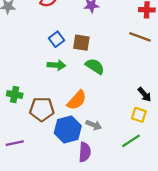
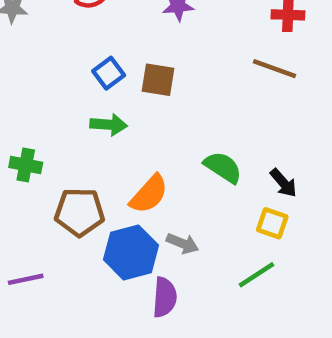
green semicircle: (95, 66) -> (223, 167), moved
green cross: (15, 94) -> (26, 165), moved

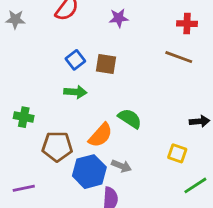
green semicircle: (223, 167) -> (130, 118), moved
black arrow: (283, 183) -> (200, 121), moved, turned -54
green line: (257, 275) -> (195, 185), moved

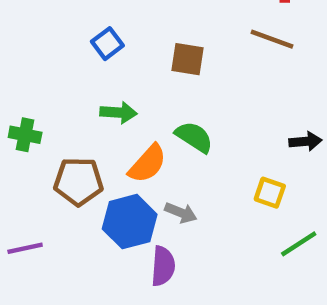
brown square: (106, 64) -> (187, 59), moved
green arrow: (75, 92) -> (119, 113), moved

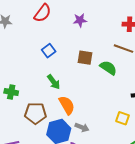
green arrow: (119, 113) -> (54, 82), turned 49
green semicircle: (194, 137) -> (108, 68), moved
orange semicircle: (147, 164) -> (67, 105), turned -72

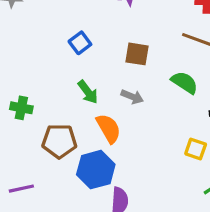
green semicircle: (108, 68) -> (185, 82), moved
gray arrow: (82, 127) -> (132, 97), moved

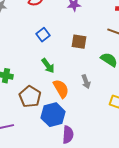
gray arrow: (132, 97) -> (86, 82), moved, turned 48
brown pentagon: (59, 141) -> (30, 97), turned 30

